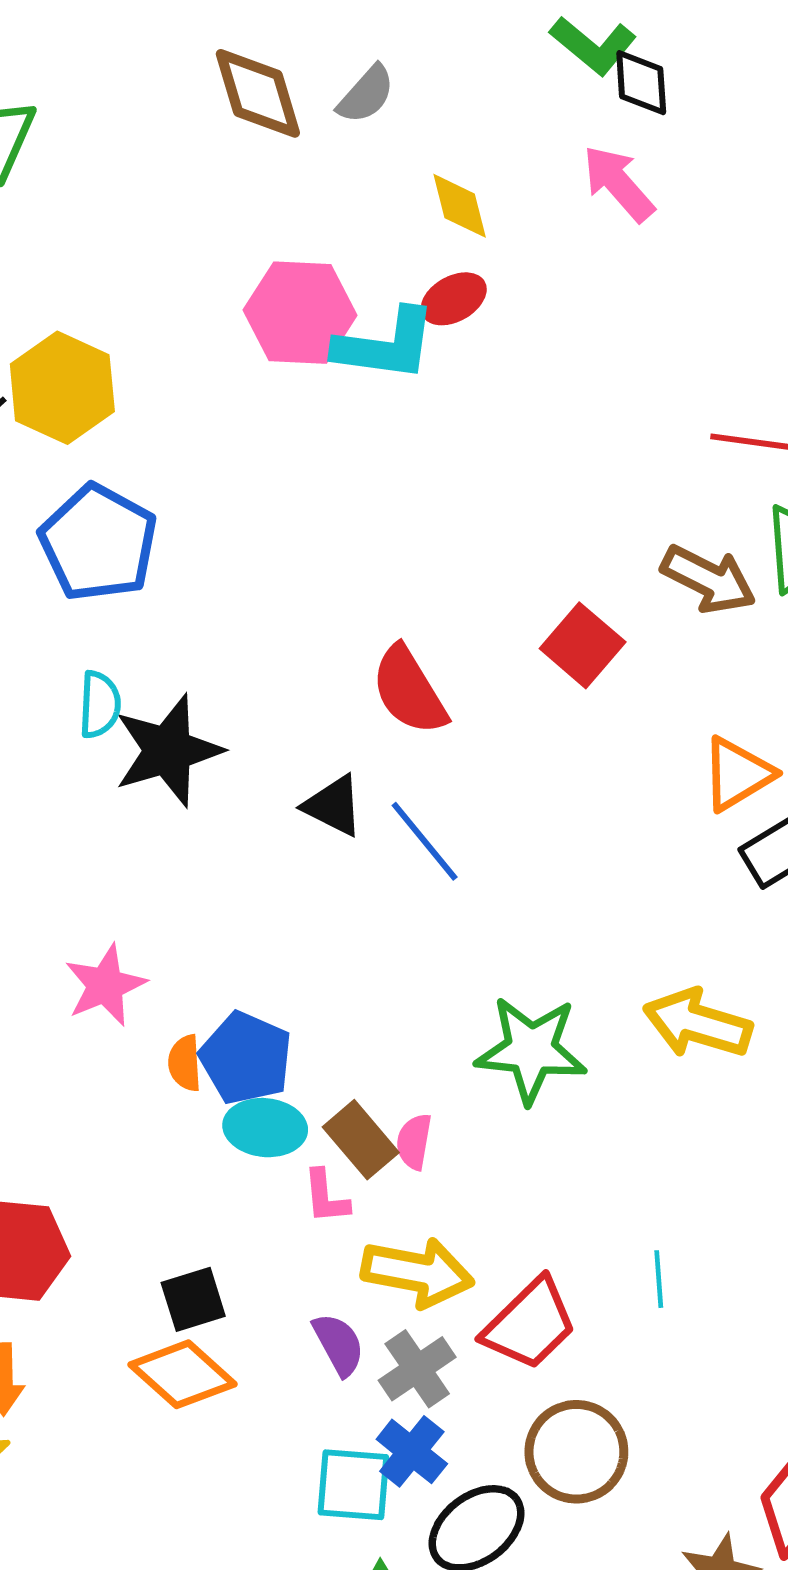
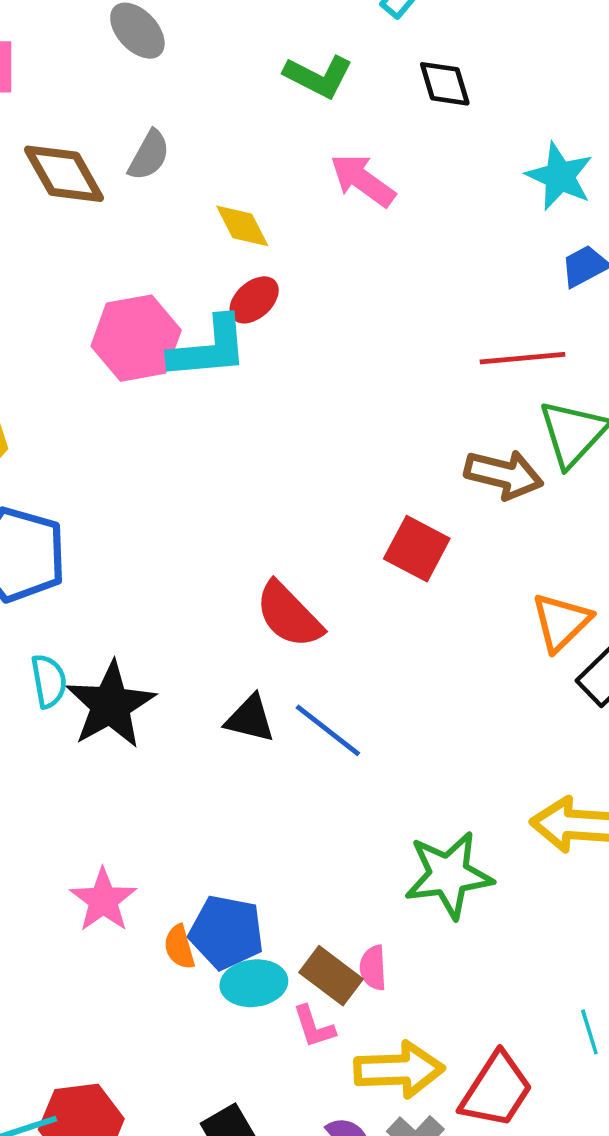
black diamond: (641, 83) -> (445, 84), moved

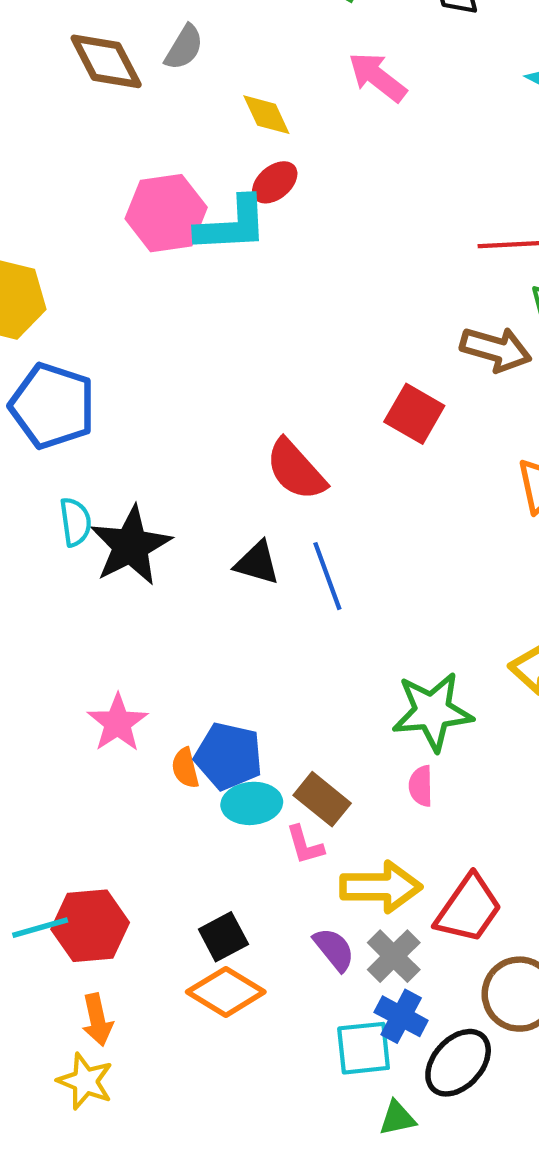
blue line: (328, 730) -> (327, 576), turned 30
pink semicircle: (373, 968) -> (421, 786), moved

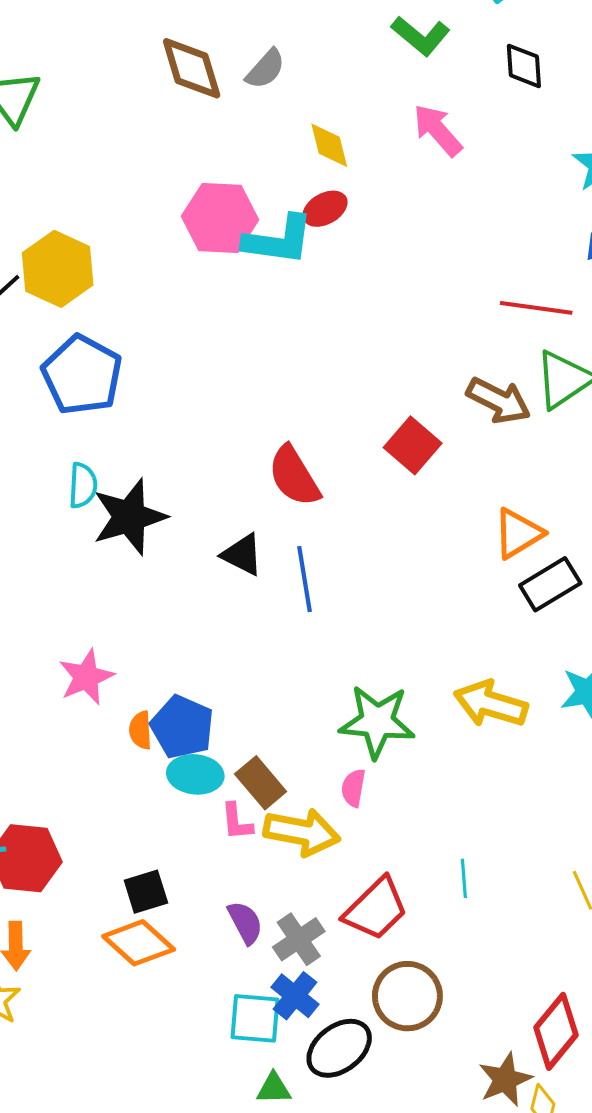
yellow arrow: (381, 887) -> (302, 832), moved

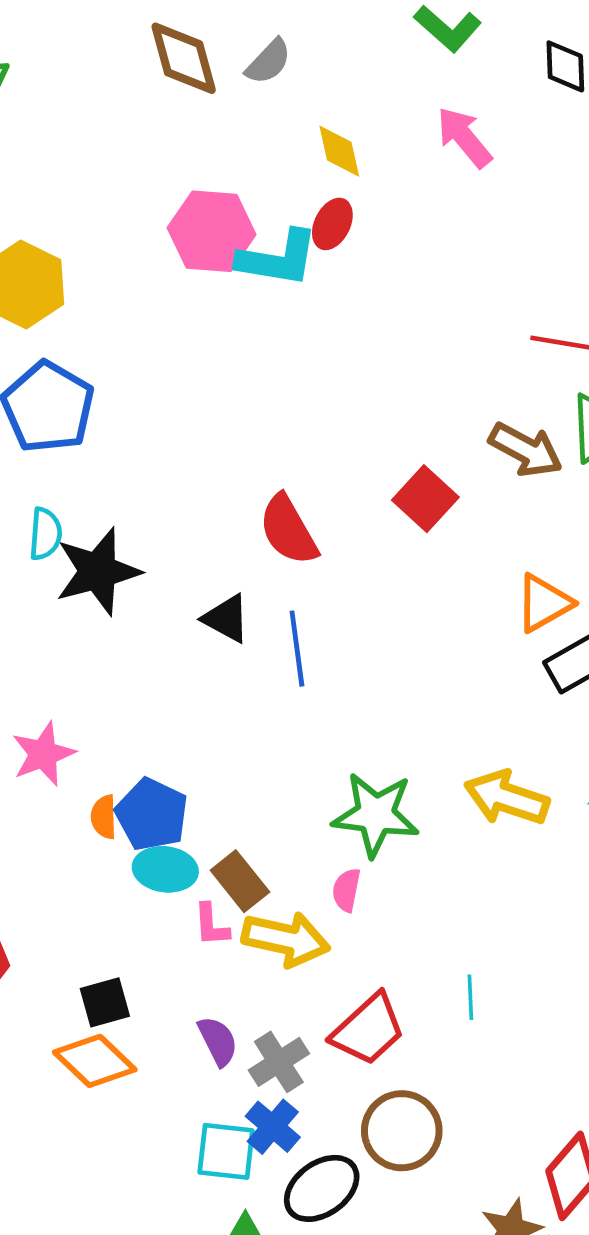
red ellipse: (325, 209) -> (332, 224), turned -36

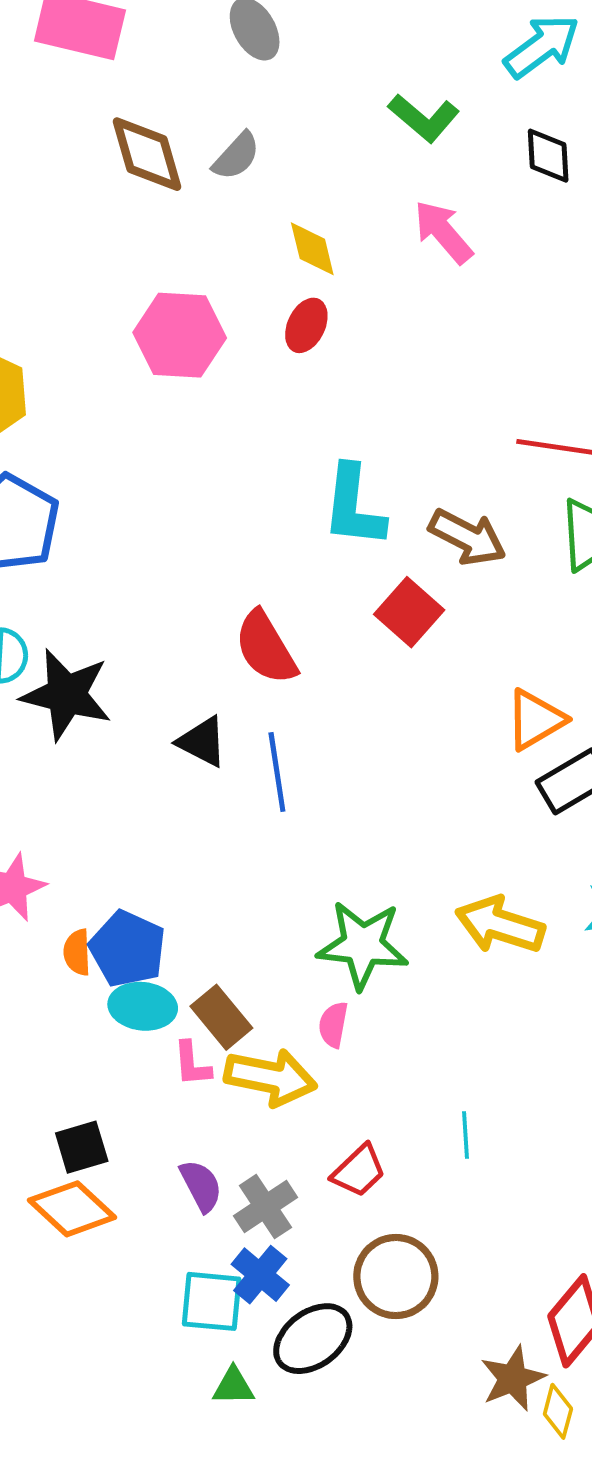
cyan L-shape: (278, 258) -> (354, 506), moved, turned 88
brown arrow: (526, 450) -> (467, 537), moved
black star: (98, 571) -> (66, 695), turned 30
red trapezoid: (368, 1030) -> (359, 1171), size x0.7

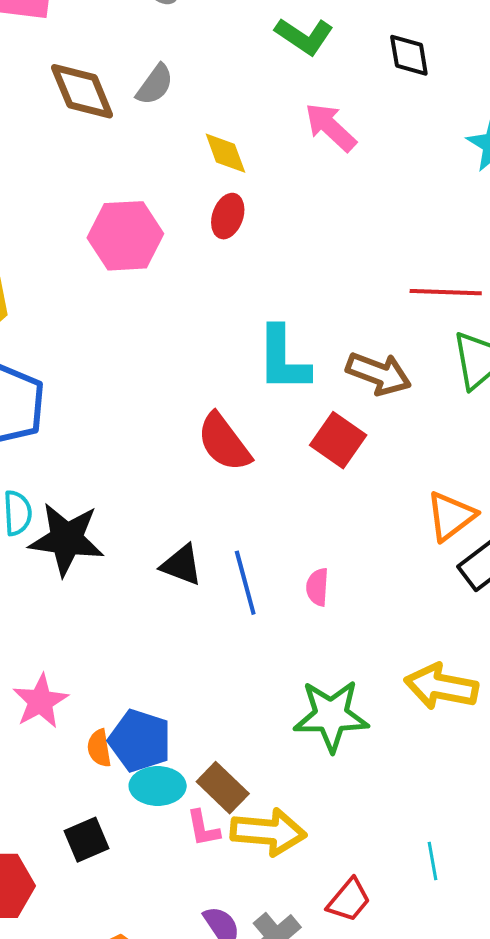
red semicircle: (266, 648) -> (224, 442), moved
pink semicircle: (333, 1025) -> (317, 587), moved
black square: (82, 1147) -> (87, 840), moved

